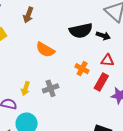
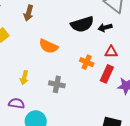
black arrow: (103, 36) -> (105, 28), turned 152
gray cross: (51, 88) -> (57, 84), turned 35
yellow arrow: (26, 89) -> (24, 78), moved

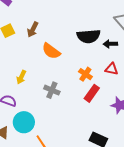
brown arrow: (29, 13) -> (33, 29), moved
red rectangle: (107, 74) -> (92, 93), moved

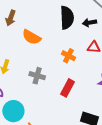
black semicircle: (89, 36) -> (67, 18), turned -80
red rectangle: (92, 93) -> (67, 88), moved

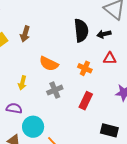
orange semicircle: (32, 37) -> (49, 64), moved
gray cross: (37, 76) -> (55, 90), turned -35

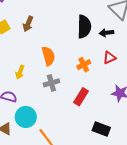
red triangle: (110, 58) -> (109, 58), turned -32
orange semicircle: (49, 64) -> (48, 56), turned -138
orange cross: (85, 68) -> (84, 65), turned 32

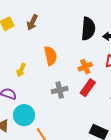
gray cross: (51, 83) -> (60, 90), moved
red rectangle: (81, 97) -> (88, 88), moved

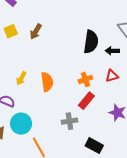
orange semicircle: (50, 56) -> (47, 82), moved
gray cross: (60, 90) -> (69, 121), moved

